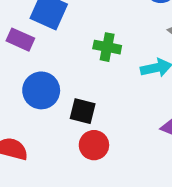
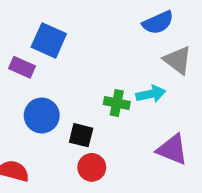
green cross: (107, 47) -> (117, 103), moved

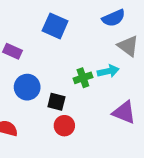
blue square: (49, 40) -> (55, 26), moved
green cross: (117, 103) -> (83, 78), turned -30

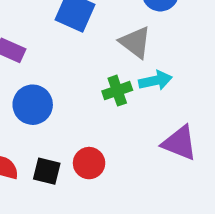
gray triangle: (128, 46) -> (135, 42), moved
black square: (56, 102) -> (47, 171), moved

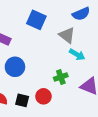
cyan arrow: (155, 81) -> (77, 55), turned 42
green cross: (117, 91) -> (61, 77), moved

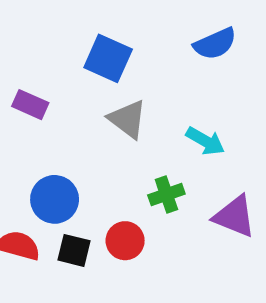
gray triangle: (67, 35) -> (128, 119), moved
blue circle: (15, 67) -> (55, 199), moved

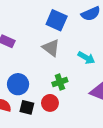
blue square: (108, 58) -> (57, 20), moved
green cross: (166, 195) -> (60, 82), moved

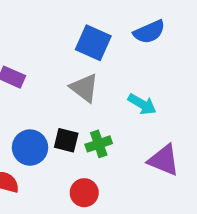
red circle: (50, 103) -> (84, 193), moved
black square: (27, 107) -> (66, 140), moved

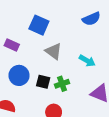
blue square: (93, 43) -> (39, 25), moved
blue circle: (30, 148) -> (19, 75), moved

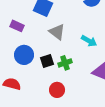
black square: (43, 82) -> (47, 61), turned -32

